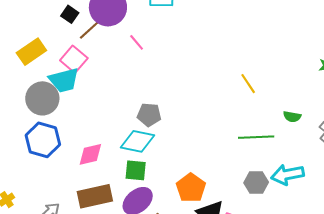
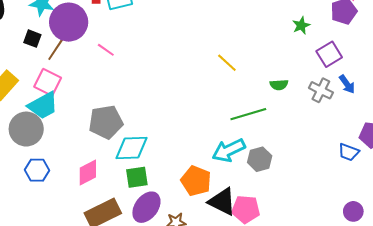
gray pentagon: (149, 115) -> (106, 122), moved, size x1.4
blue hexagon: (43, 140) -> (37, 170), size x0.7
cyan arrow: (287, 175) -> (229, 150), moved

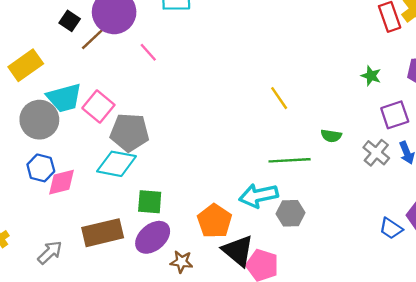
green star: (301, 25) -> (371, 76), turned 30
pink square: (48, 82) -> (98, 106), moved
cyan diamond: (131, 148) -> (116, 164), moved
pink diamond: (88, 173) -> (62, 182), moved

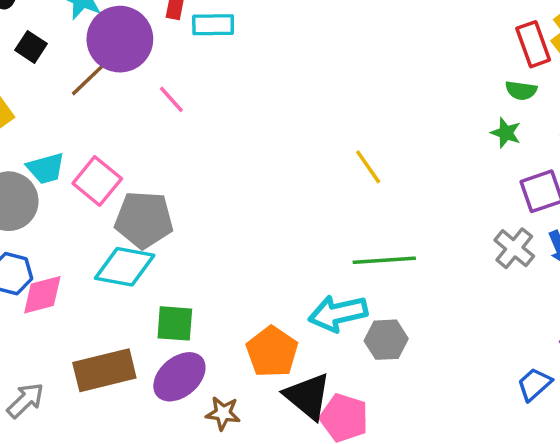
black square: (70, 21) -> (31, 47), moved
cyan trapezoid: (64, 98) -> (46, 168), size x0.7
green semicircle: (331, 136) -> (521, 90), moved
blue trapezoid: (391, 228) -> (534, 384), moved, turned 105

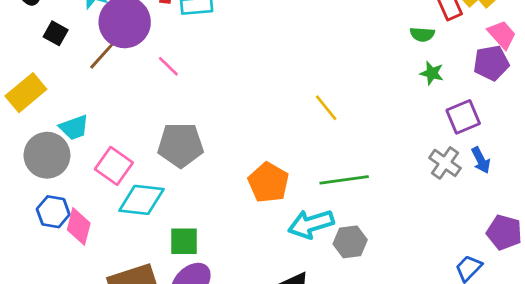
green semicircle: (521, 90) -> (422, 34), moved
pink square: (97, 181) -> (114, 166), moved
gray pentagon: (144, 220) -> (181, 145), moved
pink diamond: (42, 295) -> (79, 226), turned -57
orange pentagon: (272, 352) -> (268, 183), moved

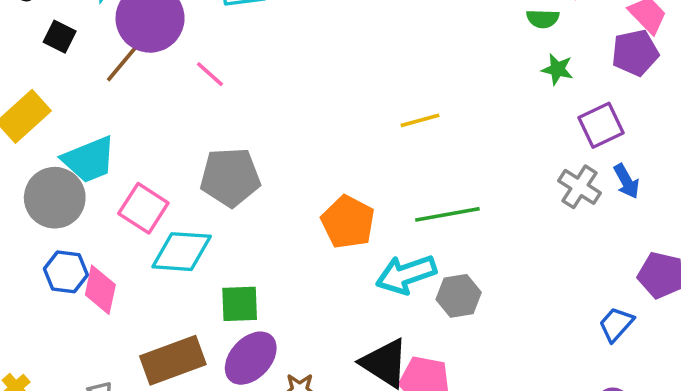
yellow line: (326, 108) -> (420, 120), turned -64
cyan trapezoid: (74, 127) -> (89, 160), size x1.4

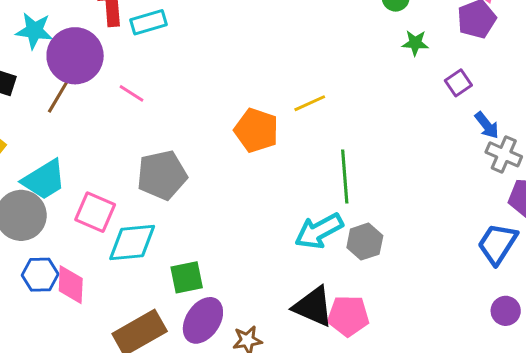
purple square: (601, 125) -> (458, 83), size x0.7
gray cross: (579, 187) -> (504, 154), moved
green line: (447, 214) -> (345, 176), turned -75
orange pentagon: (348, 222) -> (256, 130), moved
blue trapezoid: (616, 324) -> (497, 244), size x1.4

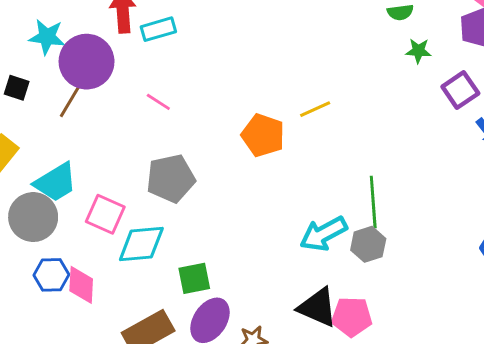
purple square: (458, 83) -> (460, 90), size x1.4
pink line: (132, 93) -> (158, 102), moved
green line: (345, 176) -> (373, 202), moved

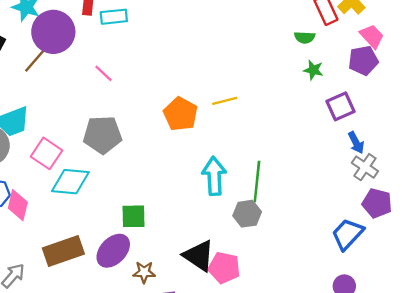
cyan arrow: (323, 234) -> (214, 176), moved, turned 105
green square: (194, 278) -> (134, 216), moved

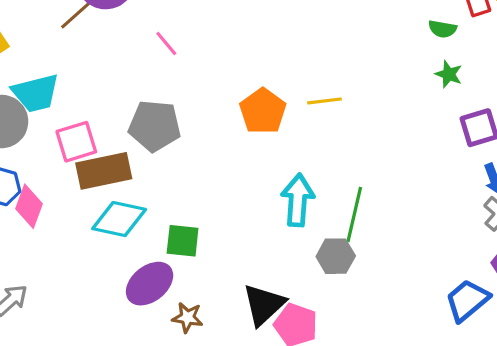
pink square: (47, 153) -> (76, 142), turned 32
cyan diamond: (70, 182) -> (119, 219), moved
brown rectangle: (63, 251) -> (104, 171), moved
black triangle: (199, 256) -> (264, 305), turned 36

